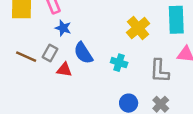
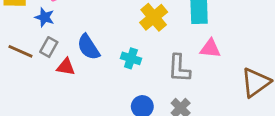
blue star: (63, 28) -> (45, 17), moved

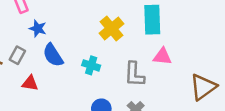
blue star: (45, 17) -> (38, 29), moved
red triangle: (66, 67) -> (30, 83), moved

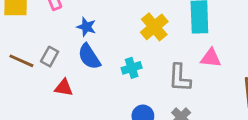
blue star: (38, 29) -> (86, 27), moved
cyan cross: (91, 65) -> (132, 68), turned -36

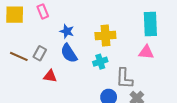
yellow cross: (154, 27) -> (105, 36), moved, turned 36
pink triangle: (211, 58) -> (146, 52), moved
gray L-shape: (180, 78) -> (124, 78), moved

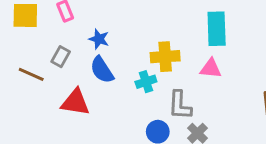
yellow cross: (105, 36) -> (165, 57), moved
gray rectangle: (40, 53) -> (61, 57), moved
red triangle: (50, 76) -> (75, 102), size x1.5

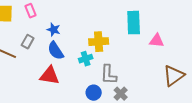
pink triangle: (211, 68) -> (157, 41), moved
red triangle: (75, 102) -> (50, 76), moved

